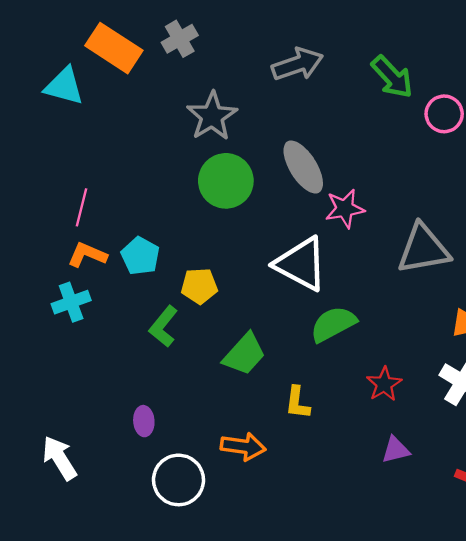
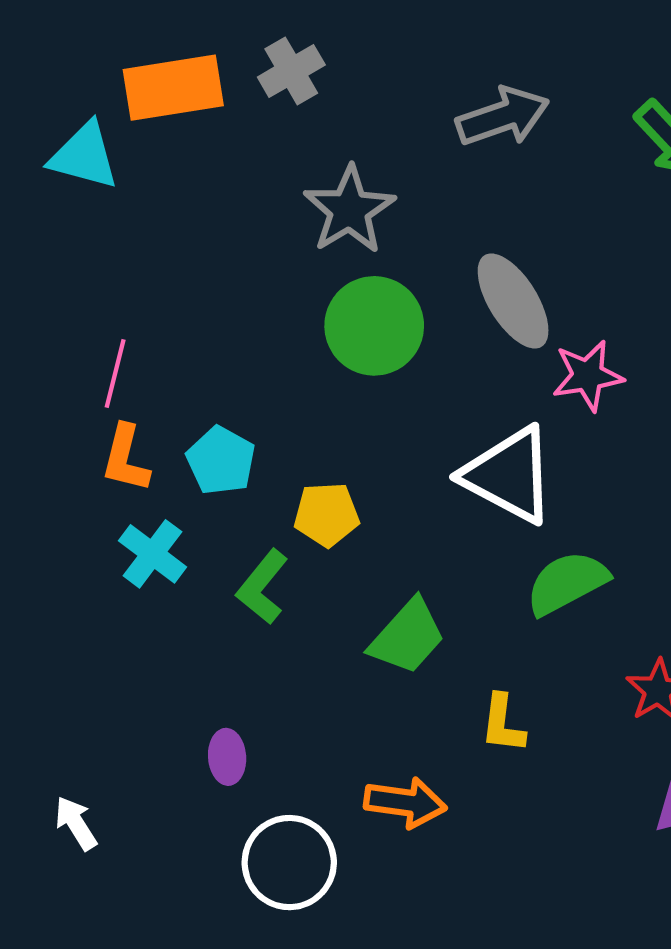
orange rectangle: (114, 48) -> (173, 88), turned -42
orange L-shape: (87, 255) -> (126, 458), turned -99
cyan cross: (71, 302) -> (152, 554), moved, turned -33
white arrow: (60, 458) -> (76, 823), size x0.7

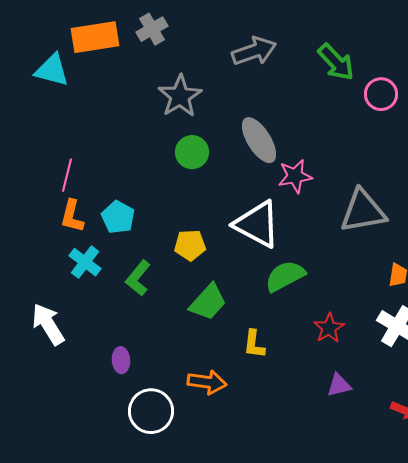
green circle: (374, 326) -> (192, 152), size x0.7
yellow pentagon: (327, 514) -> (190, 245), moved
white arrow: (76, 823) -> (48, 324), moved, size x1.6

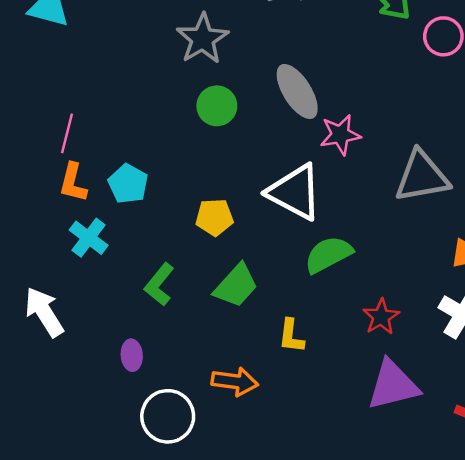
green L-shape: (138, 278) -> (159, 284), moved
purple triangle: (339, 385) -> (393, 385), size x1.8

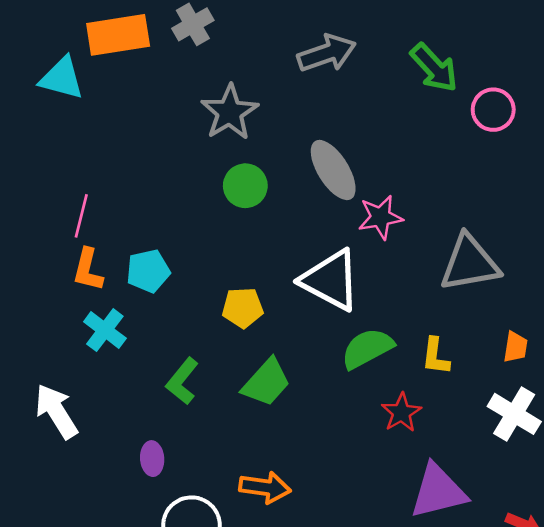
cyan pentagon: (128, 184) -> (148, 271), turned 30
red star: (381, 317) -> (401, 413), moved
yellow L-shape: (291, 336) -> (435, 356), moved

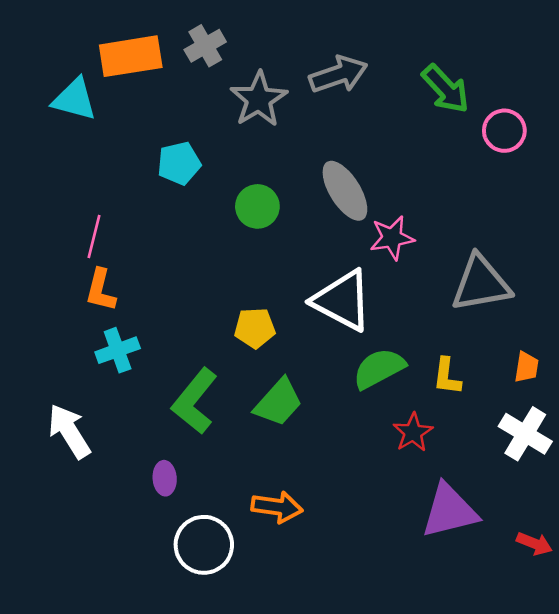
gray star: (230, 112) -> (259, 99), moved
cyan pentagon: (148, 271) -> (179, 163), moved
cyan cross: (105, 330) -> (118, 350), turned 33
green L-shape: (182, 381) -> (195, 401), size x1.4

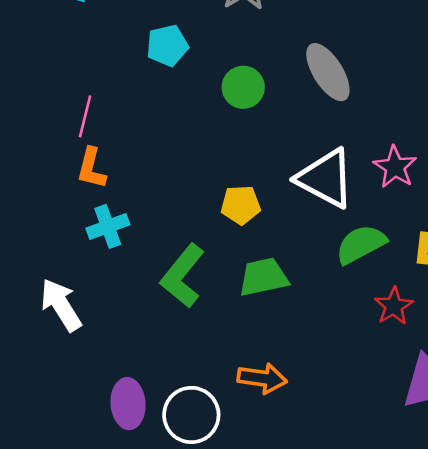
pink star: (392, 238) -> (395, 167), moved, turned -30
green trapezoid: (278, 402) -> (263, 277), turned -144
purple ellipse: (165, 478) -> (128, 404), moved, size x1.5

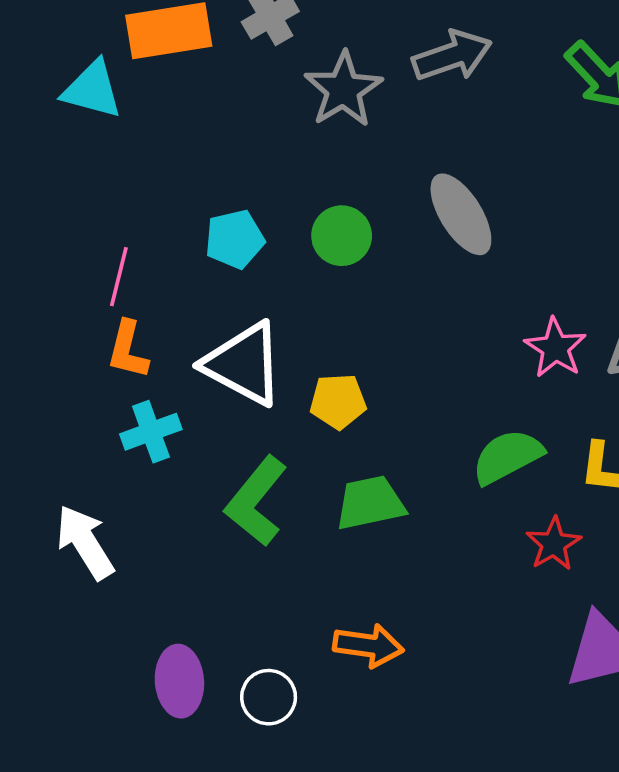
cyan pentagon: (167, 46) -> (235, 239), moved
white triangle: (325, 178) -> (244, 364), moved
white circle: (191, 415) -> (269, 697), size x0.7

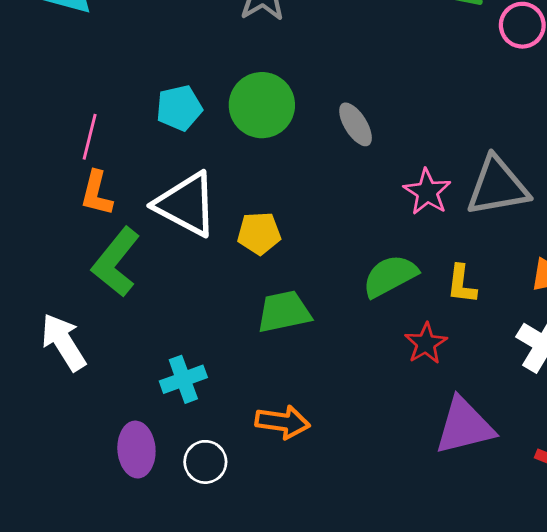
gray ellipse: (461, 214) -> (356, 124), moved, size x0.7
green circle: (342, 236) -> (262, 105), size x1.4
cyan cross: (151, 432) -> (183, 379), moved
green L-shape: (256, 501) -> (116, 262), moved

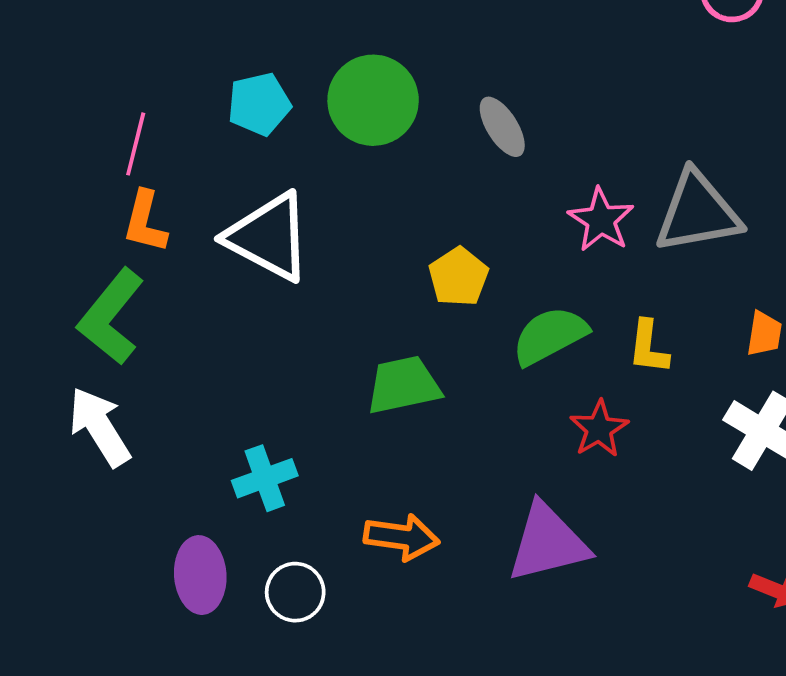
yellow pentagon: (259, 233) -> (459, 277), moved, turned -30
green L-shape: (116, 262) -> (111, 317), moved
purple triangle: (464, 426) -> (548, 543), moved

